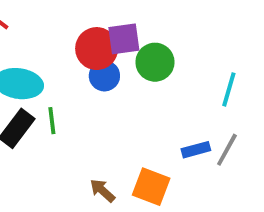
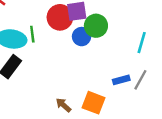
blue circle: (104, 76) -> (82, 37), moved
green line: (52, 121) -> (32, 34), moved

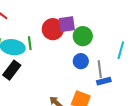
blue circle: (82, 37) -> (81, 61), moved
gray line: (140, 80) -> (100, 69), moved, turned -36

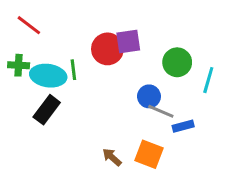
green circle: (83, 36) -> (177, 62), moved
gray line: (100, 69) -> (161, 111), moved, turned -60

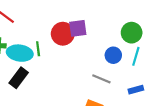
green circle: (177, 62) -> (132, 33), moved
blue circle: (149, 96) -> (113, 55), moved
blue rectangle: (183, 126) -> (136, 90), moved

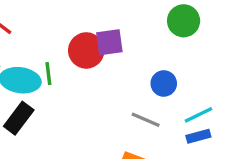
green circle: (132, 33) -> (184, 21), moved
cyan line: (136, 56) -> (198, 115), moved, turned 48

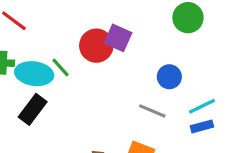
purple square: (109, 42) -> (118, 38), turned 32
green line: (48, 74) -> (61, 67), turned -35

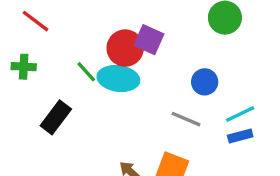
cyan ellipse: (34, 74) -> (118, 79), moved

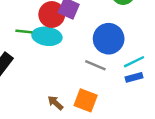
green line: (86, 72) -> (24, 31), turned -42
blue circle: (205, 82) -> (109, 39), size x1.6

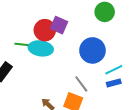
gray line: (95, 65) -> (81, 84), moved, turned 30

